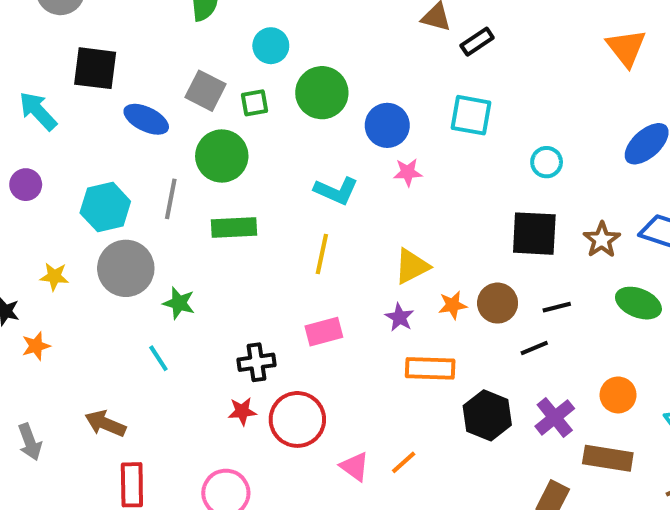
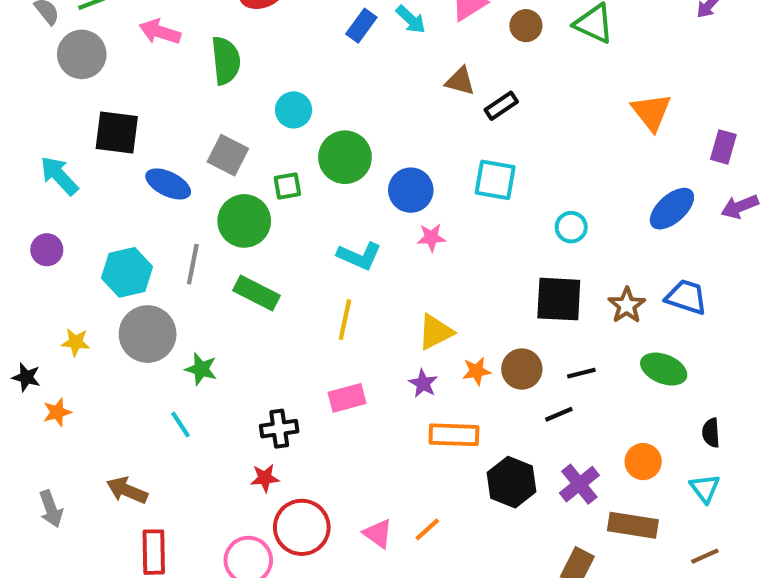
green square: (254, 103) -> (287, 186), moved
green rectangle: (234, 227) -> (257, 293), turned 30
red circle: (297, 419) -> (302, 527), moved

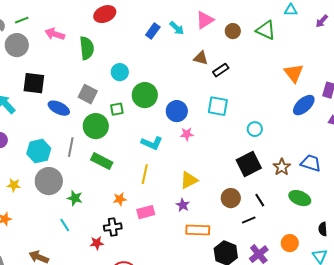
blue ellipse: (672, 209) -> (304, 105), moved
black square: (559, 299) -> (249, 164), turned -30
orange star: (477, 371) -> (120, 199), moved
black line: (581, 373) -> (260, 200), turned 72
red star: (265, 478) -> (97, 243), moved

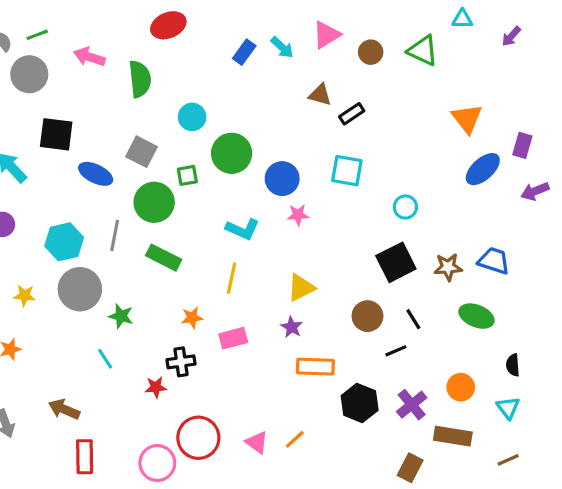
brown star: (282, 167) -> (448, 267), turned 30

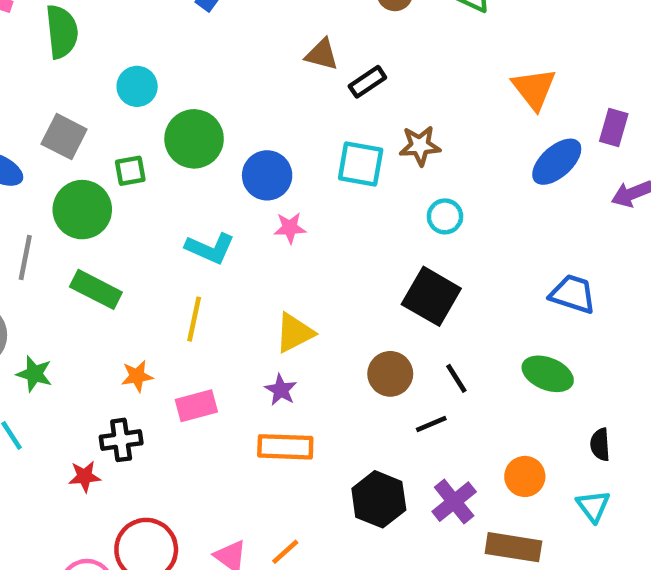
black square: (396, 262) -> (431, 296), turned -33
brown star: (448, 267) -> (420, 146), moved
orange rectangle: (315, 367) -> (285, 447), moved

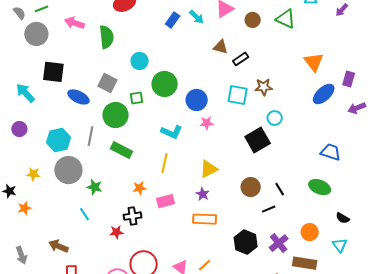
black square: (431, 296) -> (258, 140), moved, turned 30
black semicircle: (600, 445) -> (343, 218), turned -56

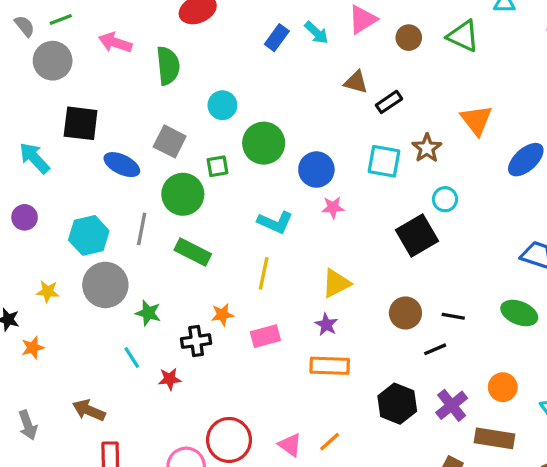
orange triangle: (314, 62) -> (476, 120), moved
brown star: (264, 87) -> (427, 148), turned -30
black line: (280, 189) -> (453, 316), turned -48
black cross: (133, 216) -> (196, 341), moved
red star: (116, 232) -> (170, 379), moved

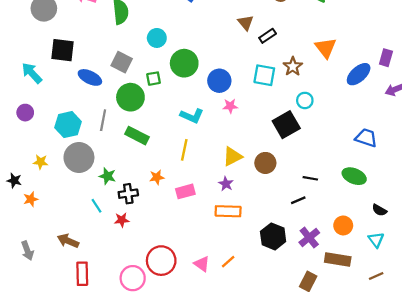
brown triangle: (356, 82) -> (246, 23), turned 35
brown circle: (405, 313) -> (265, 163), moved
black cross: (196, 341) -> (128, 194), moved

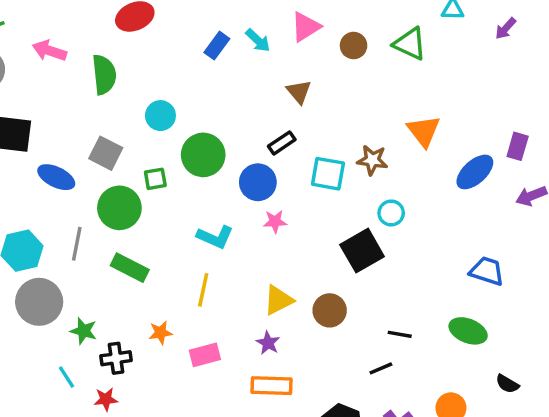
black rectangle: (268, 36) -> (282, 143), moved
brown star: (293, 66) -> (372, 160), turned -30

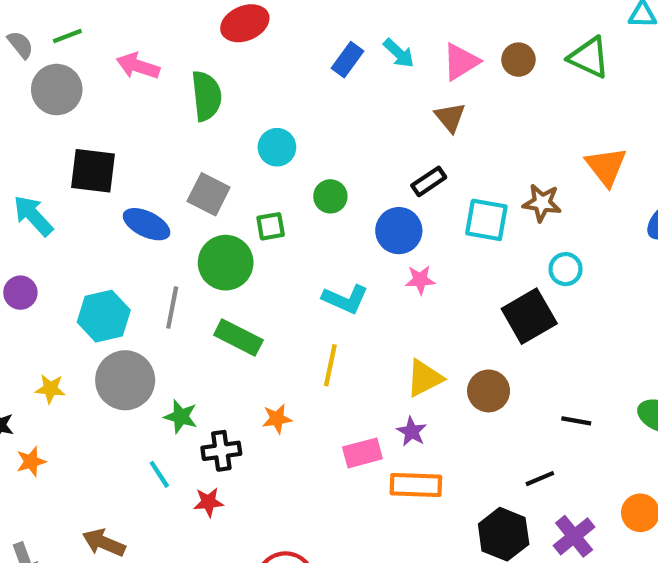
pink triangle: (306, 27) -> (461, 62), moved
green circle: (203, 155) -> (330, 196), size x0.6
pink rectangle: (205, 355) -> (362, 453), moved
black line: (381, 368) -> (540, 479), moved

